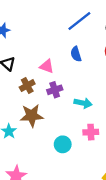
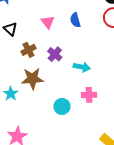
pink triangle: (47, 66) -> (48, 22), moved, turned 32
purple cross: (55, 90) -> (55, 54), turned -32

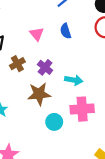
brown star: (32, 79) -> (39, 94), moved
pink cross: (89, 95) -> (82, 109), size x1.5

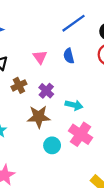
pink cross: (82, 109) -> (81, 134), turned 35

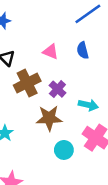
pink triangle: (40, 57) -> (51, 52), turned -32
brown cross: (19, 85) -> (27, 83), size x1.5

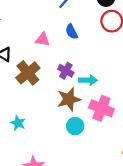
purple cross: (57, 89) -> (66, 71), moved
brown star: (49, 118) -> (69, 99), moved

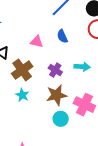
cyan arrow: (88, 80) -> (82, 67), moved
cyan star: (18, 123) -> (22, 95), moved

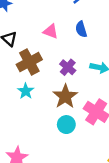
brown star: (56, 95) -> (65, 96), turned -30

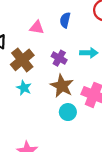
blue semicircle: (81, 29) -> (65, 20), turned 40

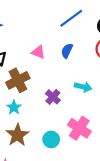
purple cross: (59, 58) -> (53, 97), moved
brown star: (62, 86) -> (18, 135), moved

